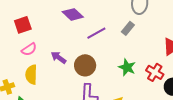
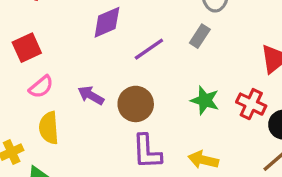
purple diamond: (73, 14) -> (107, 22), turned -60

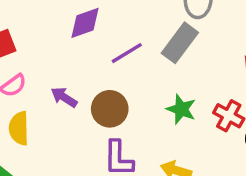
gray rectangle: (200, 36) -> (180, 43), size x1.6

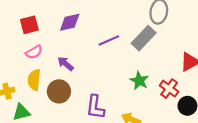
purple diamond: (85, 23) -> (70, 22), moved
brown circle: (110, 109) -> (59, 91), moved

